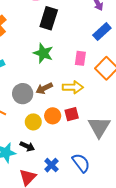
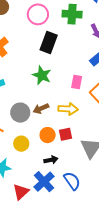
yellow circle: (33, 122) -> (21, 144), moved
black arrow: (27, 146) -> (51, 160), moved, turned -40
blue cross: (51, 165) -> (44, 182), size x1.5

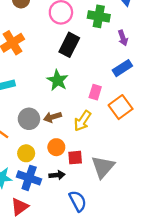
yellow arrow: (68, 109) -> (82, 121), turned 114
red square: (66, 134) -> (75, 158), moved
blue cross: (44, 182) -> (29, 178), moved, turned -35

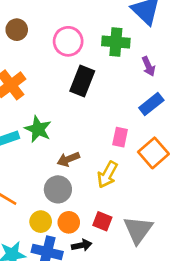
green star: (58, 80) -> (38, 129), moved
brown arrow: (52, 117) -> (68, 159), moved
gray circle: (29, 119) -> (58, 189), moved
orange circle: (56, 147) -> (69, 222), moved
red square: (75, 158) -> (102, 221), turned 32

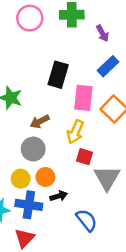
black rectangle: (82, 81) -> (58, 75), moved
pink rectangle: (120, 137) -> (83, 98), size x1.5
red square: (102, 221) -> (85, 157), moved

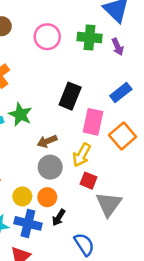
purple arrow: (102, 33) -> (118, 47), moved
gray circle: (33, 149) -> (50, 167), moved
black arrow: (59, 196) -> (59, 218), turned 133

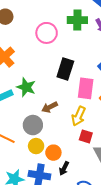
pink circle: (47, 37) -> (47, 33), moved
gray circle: (50, 167) -> (33, 125), moved
yellow circle: (22, 196) -> (36, 146), moved

